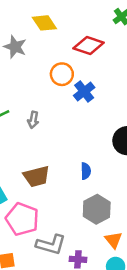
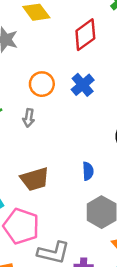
red diamond: (89, 46) -> (85, 35), turned -52
orange circle: (62, 74) -> (42, 84), moved

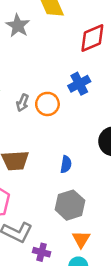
orange circle: (42, 84) -> (47, 104), moved

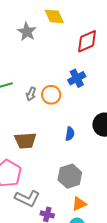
blue semicircle: (66, 164) -> (70, 134), moved
orange triangle: (81, 239) -> (79, 204), turned 35

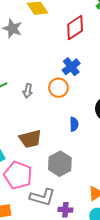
orange circle: (51, 95) -> (58, 88), moved
gray hexagon: (70, 176) -> (60, 164), moved

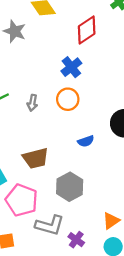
blue cross: (71, 67) -> (71, 67), moved
blue semicircle: (74, 124) -> (86, 141), turned 72
purple cross: (65, 210) -> (76, 240), turned 32

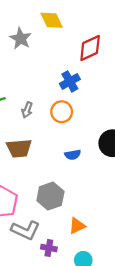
brown trapezoid: (36, 158) -> (19, 148), moved
orange triangle: (111, 221) -> (77, 226), moved
purple cross: (76, 240) -> (49, 248), turned -35

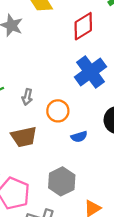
blue cross: (70, 81) -> (91, 72), moved, size x1.5
orange circle: (62, 112) -> (58, 111), moved

